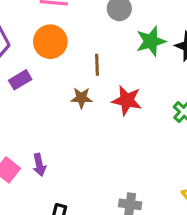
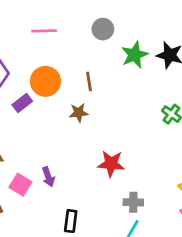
orange circle: (50, 42) -> (45, 81), moved
red star: (127, 100) -> (111, 164), moved

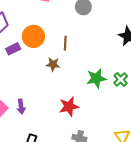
green star: (135, 55) -> (96, 78), moved
red star: (111, 164) -> (69, 107), turned -30

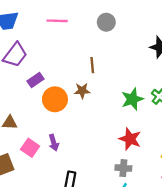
orange circle: (33, 36) -> (55, 99), moved
red star: (69, 107) -> (130, 139), moved, turned -30

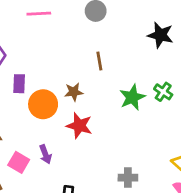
brown line: (92, 65) -> (99, 61), moved
purple rectangle: (36, 80) -> (19, 84), turned -49
red star: (130, 139) -> (79, 126), moved

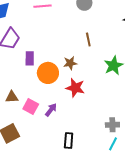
purple arrow: (45, 154) -> (51, 110), turned -120
pink square: (19, 162) -> (31, 106), moved

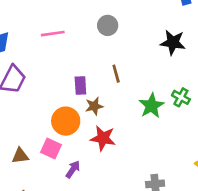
purple rectangle: (30, 58) -> (80, 85), moved
pink square: (31, 106) -> (51, 149), moved

